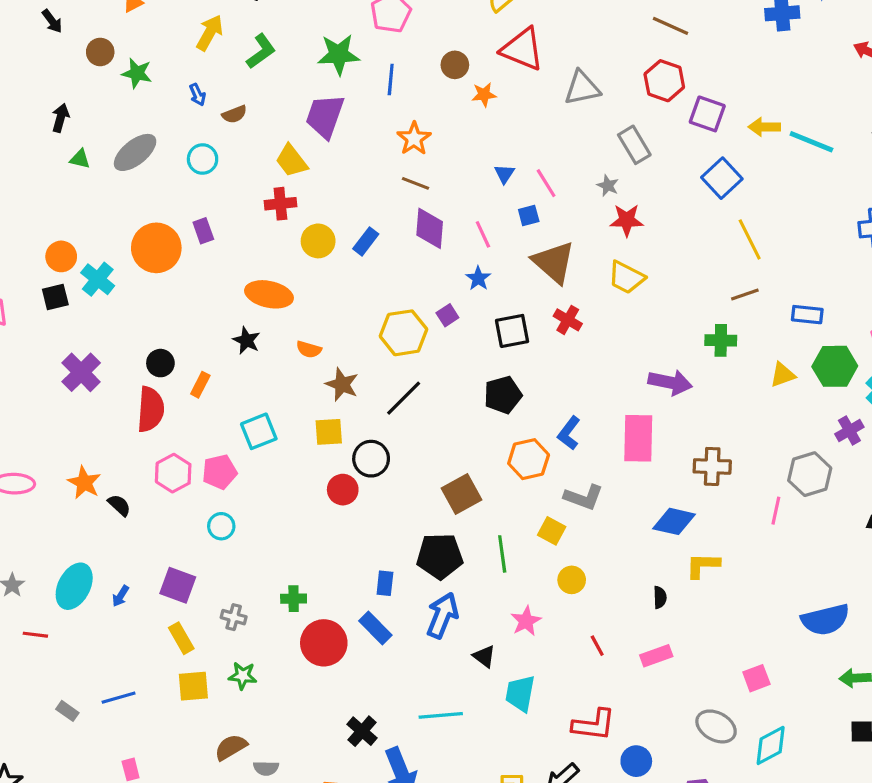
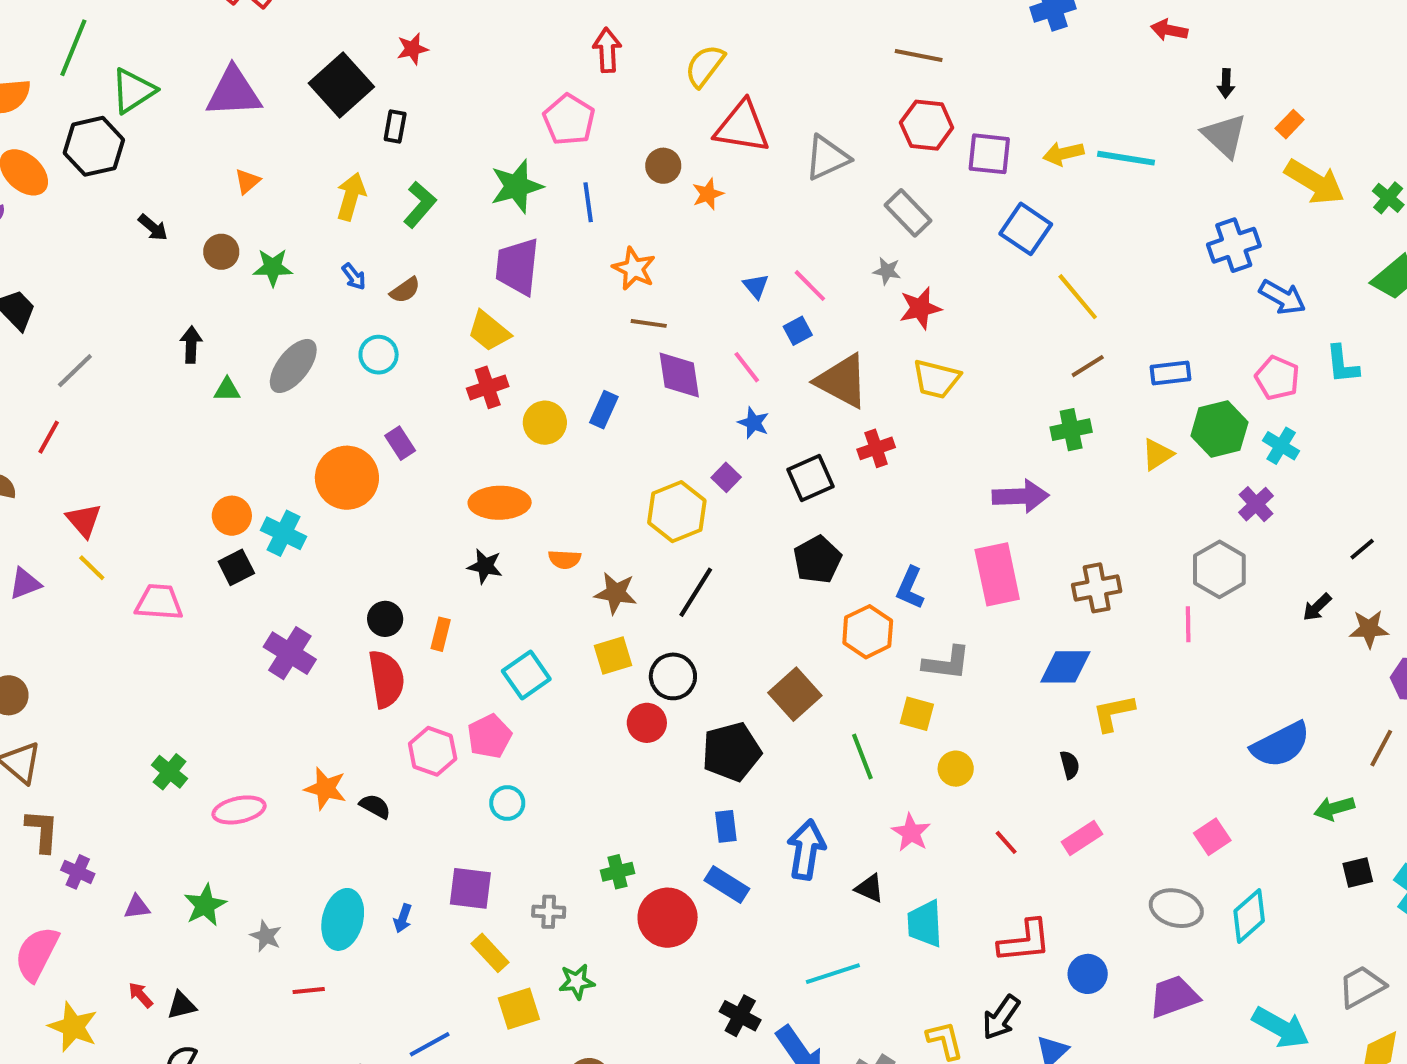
red cross: (568, 320) -> (876, 448), turned -36
black pentagon: (440, 556) -> (732, 752), moved

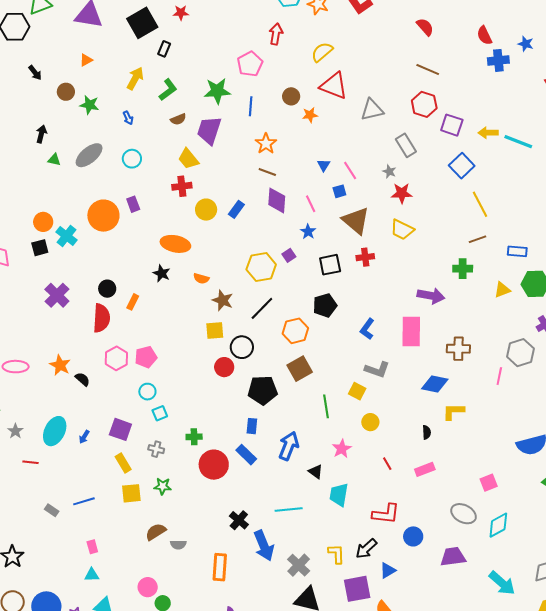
brown semicircle: (405, 290) -> (178, 119), moved
orange hexagon: (868, 632) -> (295, 331), moved
cyan square: (526, 675) -> (160, 413), moved, size x0.7

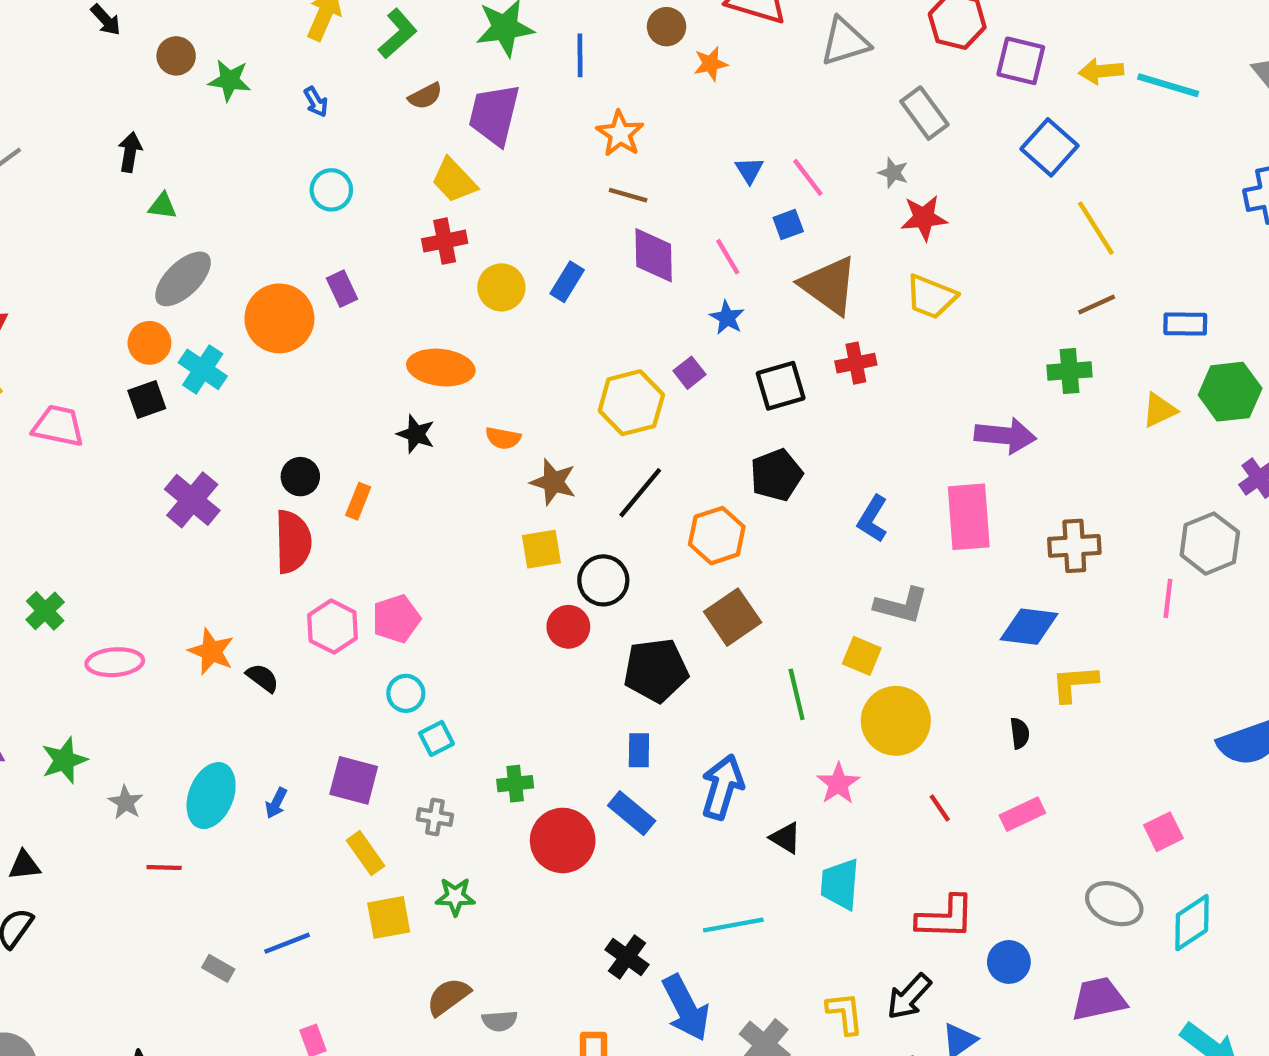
gray ellipse: (89, 155) -> (183, 279), moved
yellow circle: (370, 422) -> (896, 721), size x1.8

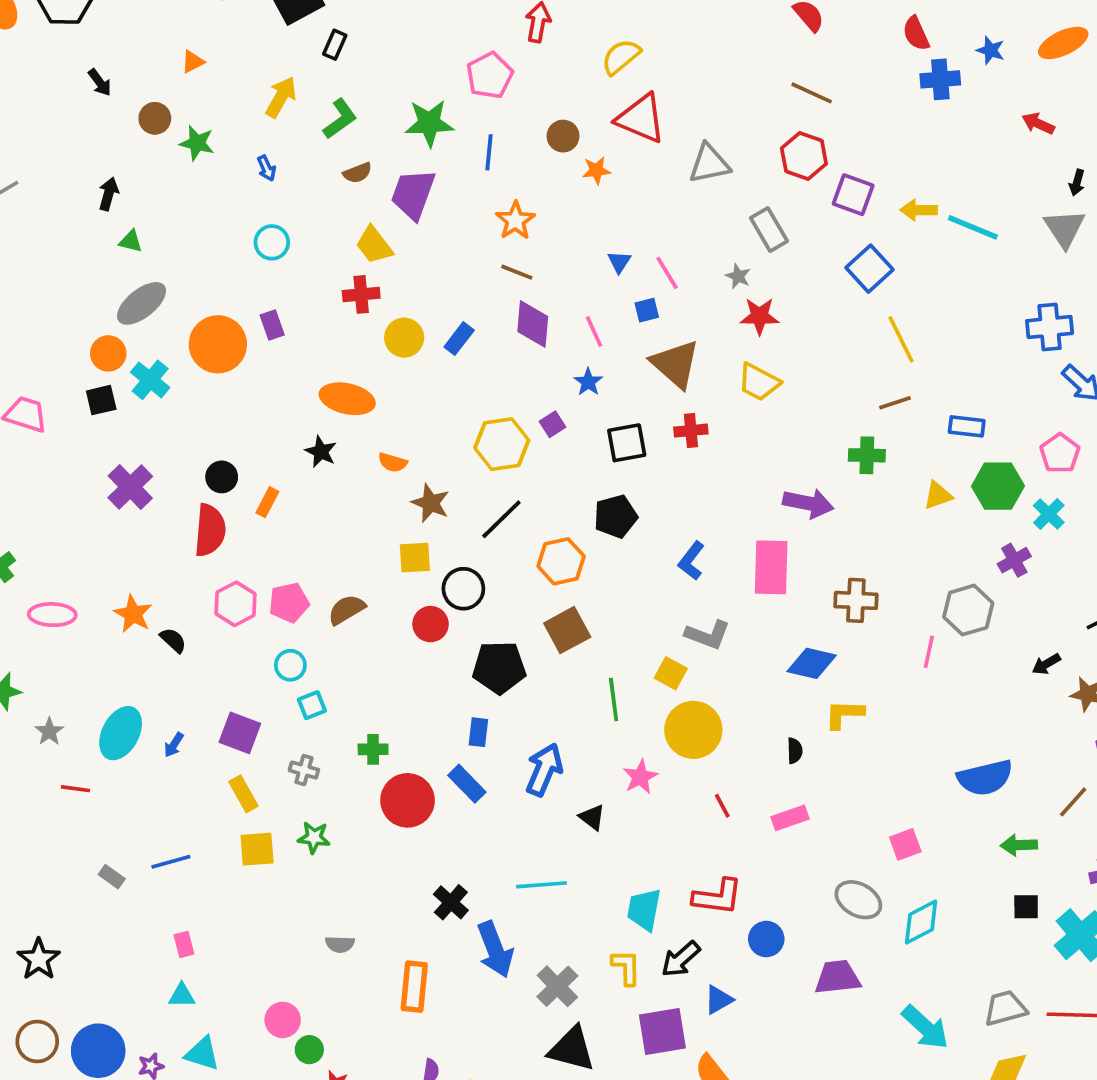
cyan trapezoid: (840, 884) -> (644, 910), moved
brown semicircle: (448, 997) -> (347, 610), moved

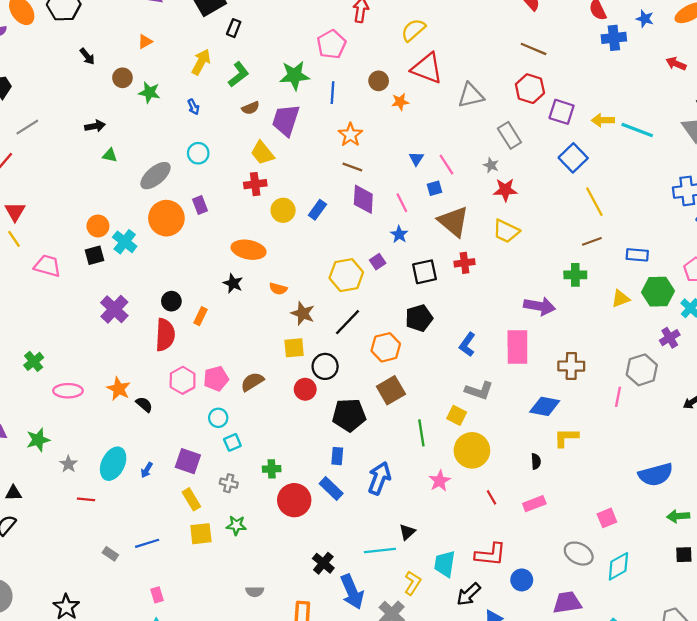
black arrow: (109, 194) -> (95, 126), turned 66
gray ellipse: (142, 303) -> (155, 176), moved
black triangle: (592, 817) -> (407, 532), moved, turned 42
yellow L-shape: (626, 967) -> (413, 583), moved, turned 35

